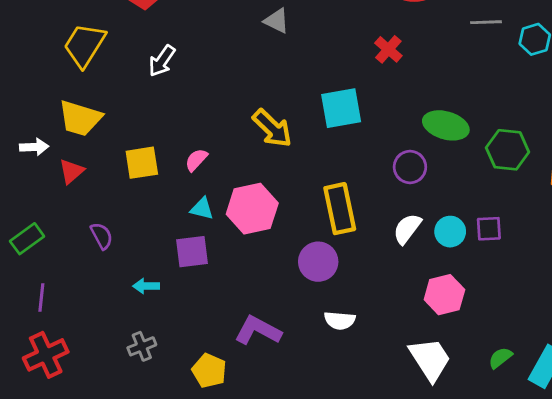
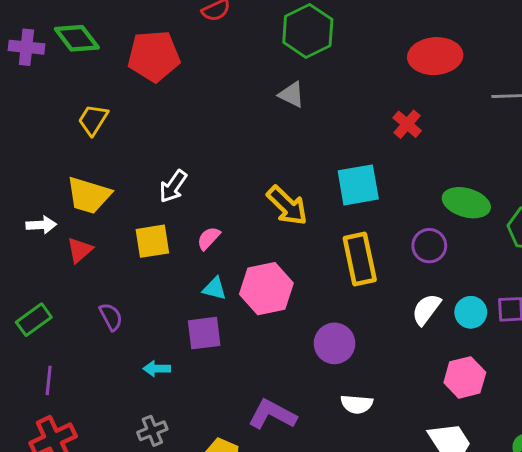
yellow trapezoid: (84, 45) -> (93, 120), size x0.7
white arrow: (162, 61) -> (173, 186), moved
yellow rectangle: (340, 209) -> (360, 259), moved

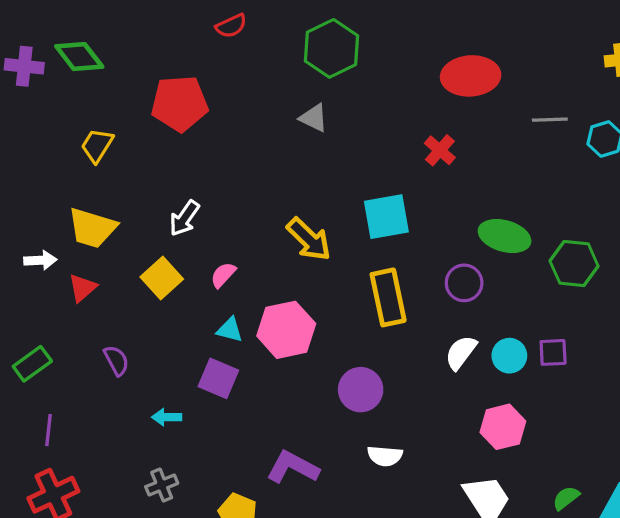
red pentagon: (154, 56) -> (179, 103), moved
yellow square: (152, 241) -> (162, 278), turned -33
purple square: (204, 333) -> (218, 378), turned 30

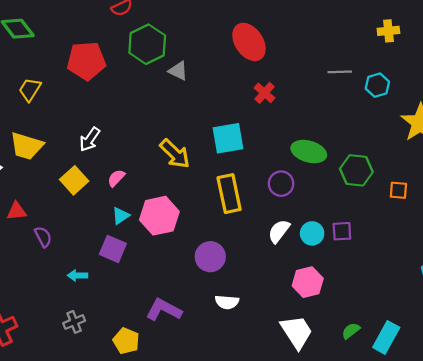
green hexagon: (331, 48) -> (147, 44), moved
red ellipse: (471, 76) -> (249, 42), moved, turned 60
red triangle: (82, 288) -> (17, 211), moved, turned 35
cyan triangle: (230, 330) -> (121, 216), turned -48

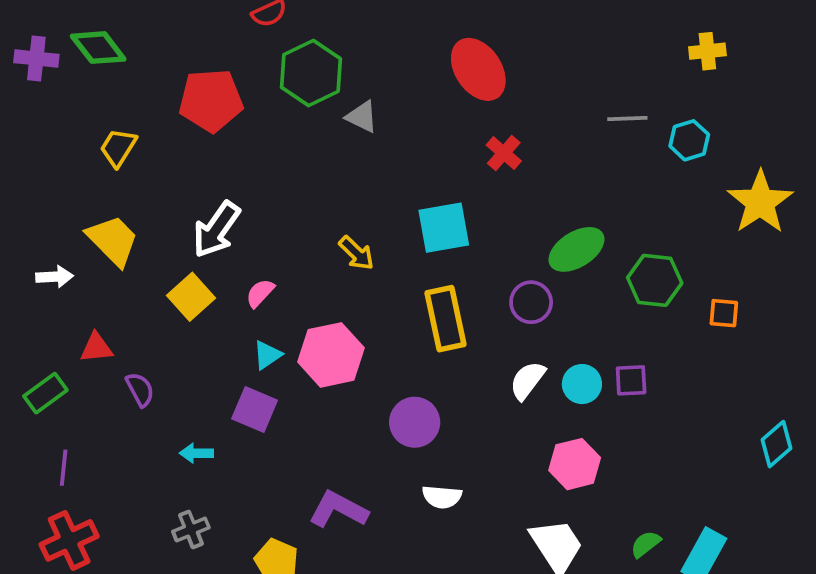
white arrow: (90, 139) -> (216, 229), size x1.4
yellow trapezoid: (27, 146) -> (113, 240), turned -152
green ellipse: (309, 152) -> (576, 249), turned -48
yellow arrow: (175, 154) -> (356, 253), size x0.7

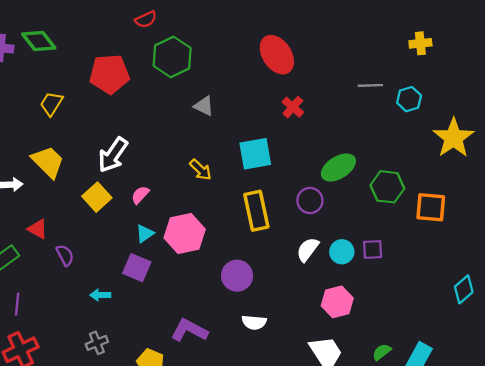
gray triangle: (362, 117) -> (204, 106), moved
orange square: (724, 313) -> (431, 207), size x1.6
red triangle: (96, 348) -> (38, 229), turned 35

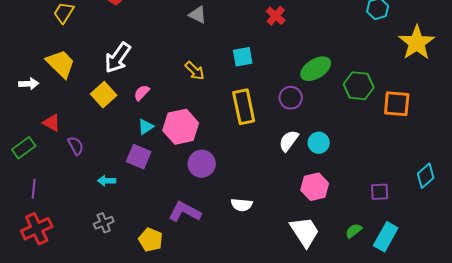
cyan square: (255, 154) -> (243, 57), size x0.7
purple square: (373, 249) -> (380, 192), moved
purple circle: (237, 276) -> (202, 164), moved

